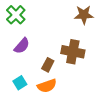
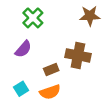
green cross: (16, 15) -> (33, 18), moved
brown rectangle: (48, 65) -> (51, 69), turned 40

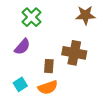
brown rectangle: (51, 69) -> (49, 66), turned -64

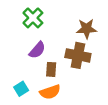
brown star: (85, 15) -> (87, 29), moved
purple semicircle: (22, 47) -> (37, 50), moved

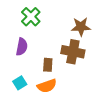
purple semicircle: (37, 50) -> (22, 47), moved, turned -30

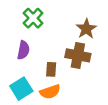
brown star: (81, 27) -> (86, 29), turned -30
cyan square: (20, 83) -> (21, 89), size x1.5

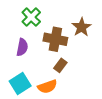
brown cross: (78, 55) -> (55, 39), moved
brown rectangle: (51, 69) -> (60, 65), moved, turned 32

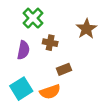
brown cross: (55, 39) -> (50, 43), moved, size x0.6
brown rectangle: (60, 65) -> (64, 69), turned 32

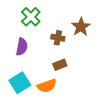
brown cross: (50, 43) -> (58, 38), moved

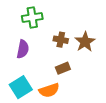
green cross: (31, 17) -> (32, 18), turned 36
brown star: (81, 27) -> (85, 42), moved

